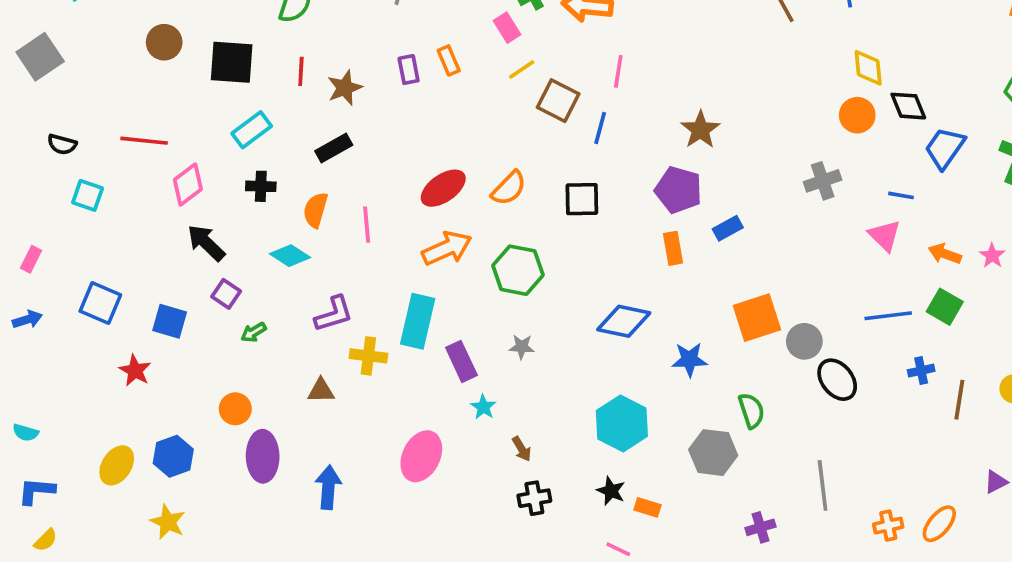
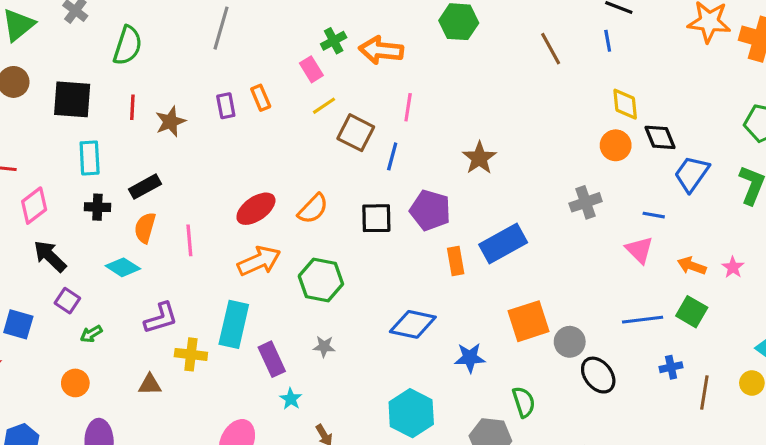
cyan rectangle: (252, 130) -> (90, 158), turned -56
black rectangle: (334, 148) -> (145, 187), moved
purple pentagon: (678, 190) -> (430, 210), moved
blue rectangle: (728, 228) -> (503, 244), size x1.8
orange circle: (235, 409) -> (75, 383), moved

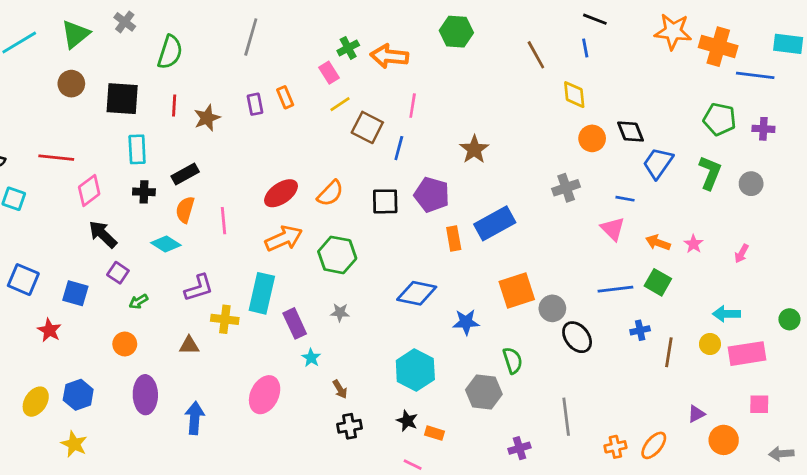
yellow diamond: (625, 104) -> (574, 95), moved

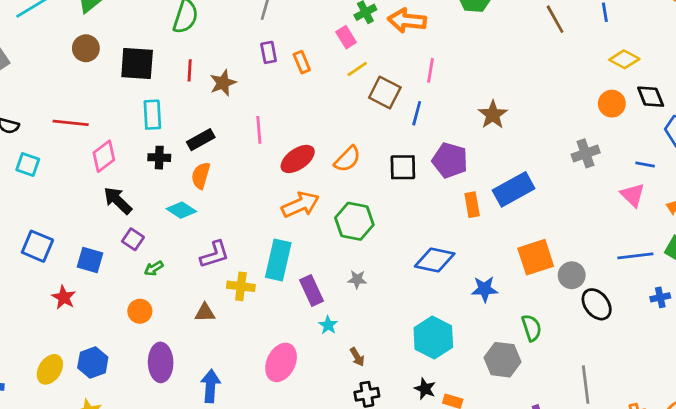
yellow diamond: (574, 95) -> (624, 59), moved, turned -56
purple rectangle: (255, 104) -> (269, 52), moved
pink line: (223, 221) -> (259, 130), moved

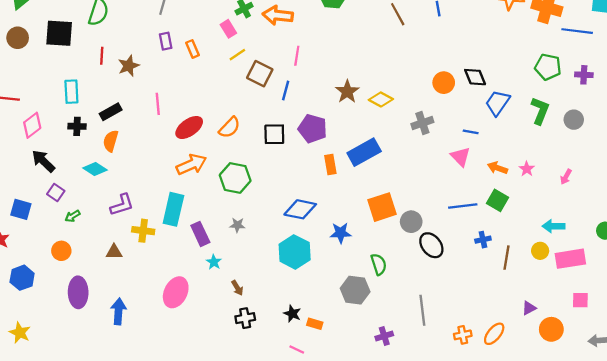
yellow diamond: (624, 59) -> (381, 99), moved
black square: (137, 63) -> (59, 33), moved
cyan hexagon: (433, 338) -> (295, 252), moved
blue hexagon: (93, 362) -> (22, 278), moved

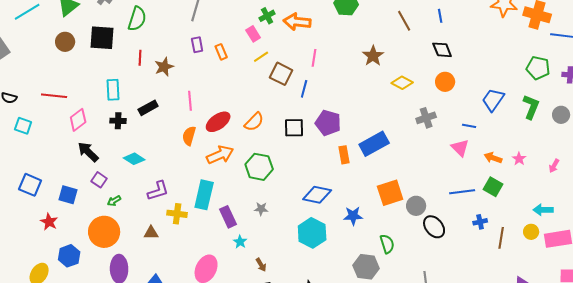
black diamond: (475, 77) -> (442, 50), moved
brown star: (347, 92) -> (373, 56), moved
yellow diamond: (381, 99) -> (402, 83), moved
orange semicircle: (111, 141) -> (189, 136), moved
orange circle: (61, 251) -> (104, 232), size x1.8

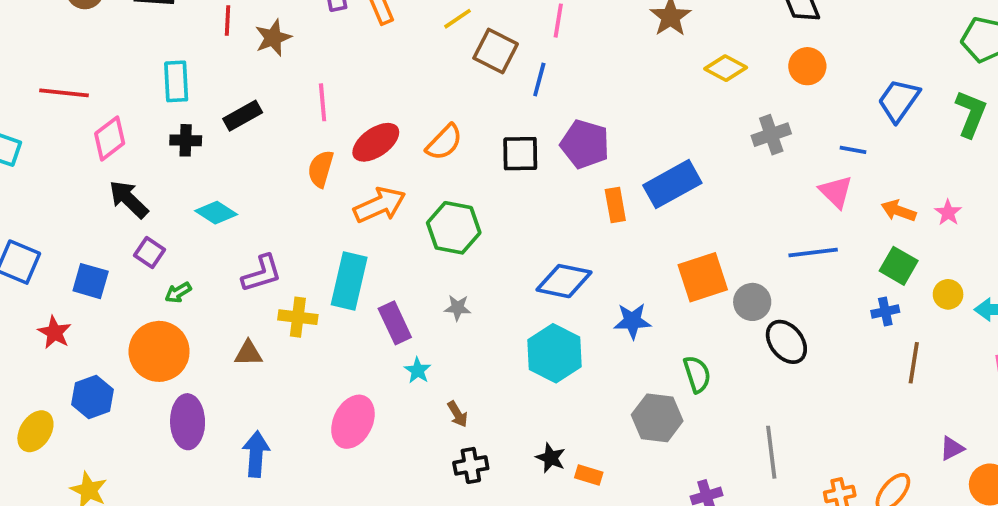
blue line: (462, 192) -> (813, 253), moved
blue cross: (480, 222) -> (885, 311), moved
yellow circle: (531, 232) -> (948, 294), moved

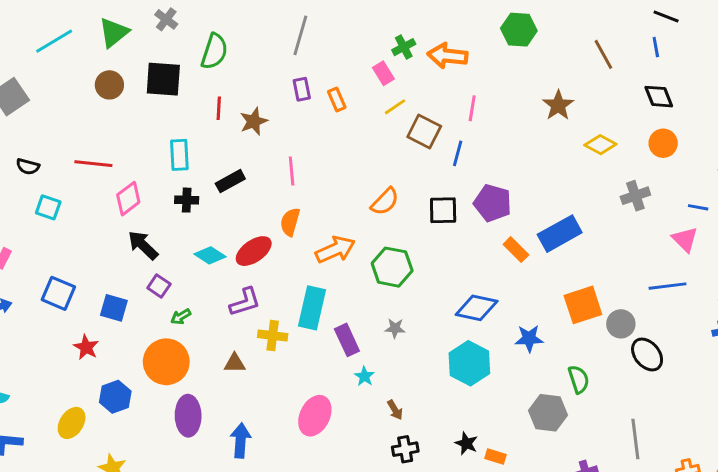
red ellipse: (376, 142) -> (254, 251), moved
orange rectangle: (615, 205) -> (516, 250), turned -35

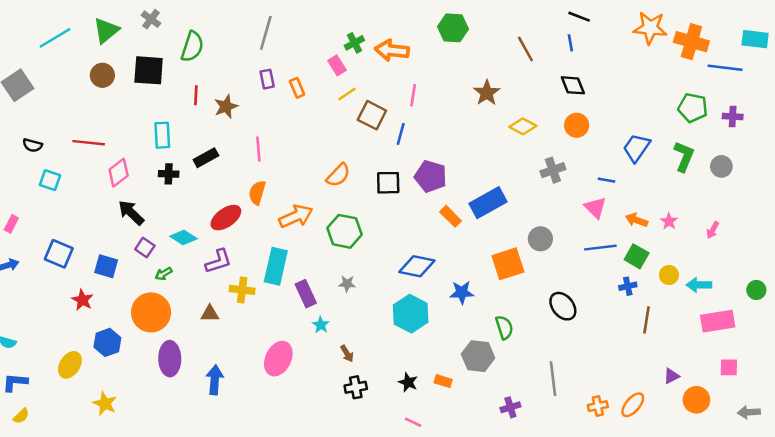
cyan diamond: (210, 255) -> (183, 238), moved
blue line: (667, 286) -> (600, 248), moved
gray circle: (621, 324) -> (540, 239), moved
orange rectangle: (496, 456) -> (443, 381), moved

